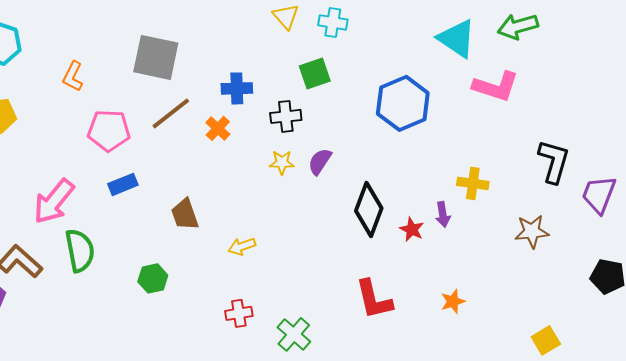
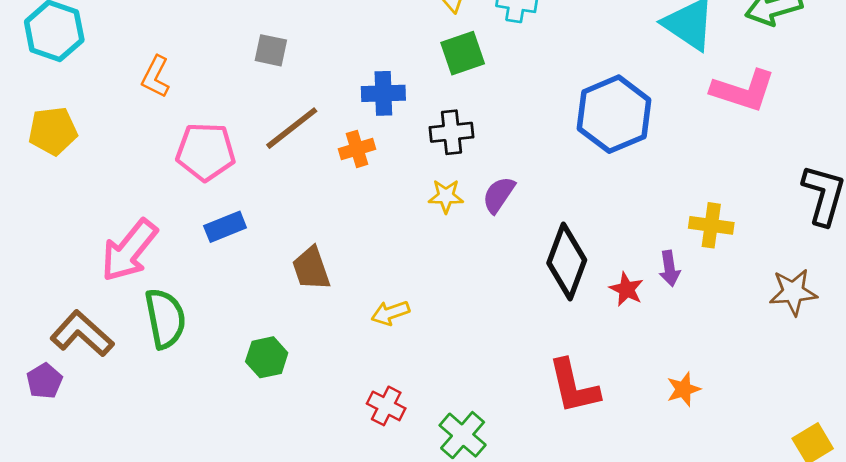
gray square: (156, 57) -> (271, 50), size x0.5
green square: (315, 73) -> (463, 53), moved
orange cross: (218, 128) -> (357, 149), turned 30
red cross: (239, 313) -> (386, 406), turned 36

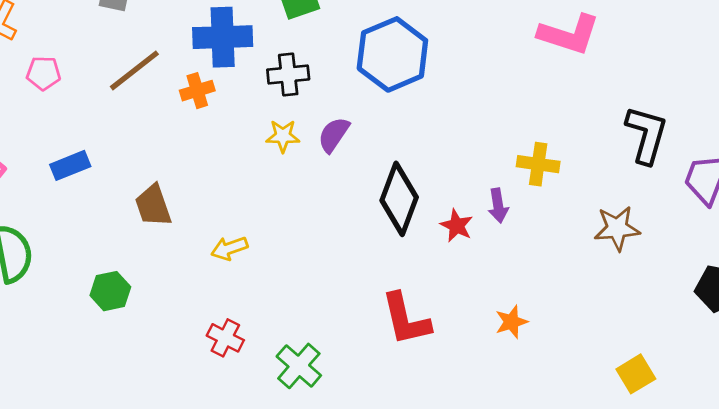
blue cross: (383, 93) -> (223, 37), size x1.4
blue hexagon: (614, 114) -> (392, 54), moved
pink pentagon: (206, 152) -> (43, 73), moved, size x0.6

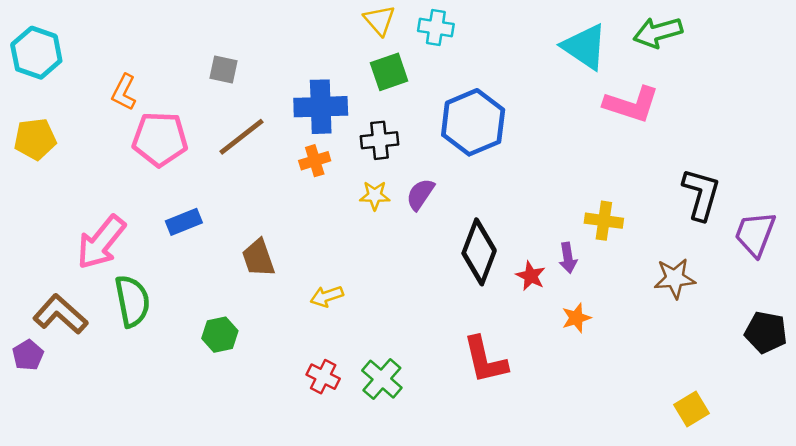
pink pentagon: (43, 73) -> (160, 139), size x1.8
orange cross: (197, 91) -> (315, 161), moved
orange star: (511, 322) -> (576, 318), moved
green cross: (299, 366) -> (382, 379), moved

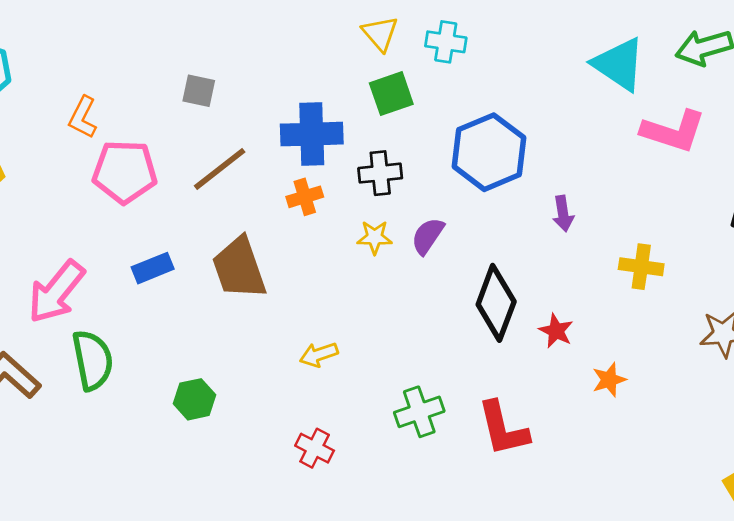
brown trapezoid: (258, 258) -> (239, 268), moved, size x1.4
purple arrow: (568, 258) -> (563, 214), moved
green cross: (382, 379) -> (419, 412), moved, turned 30

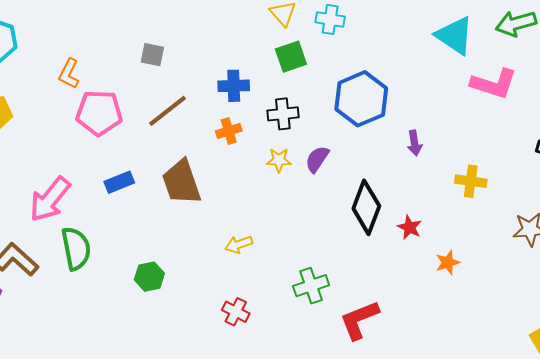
blue cross: (312, 134) -> (234, 86), size x0.7
red L-shape: (503, 429) -> (359, 320), moved, turned 81

